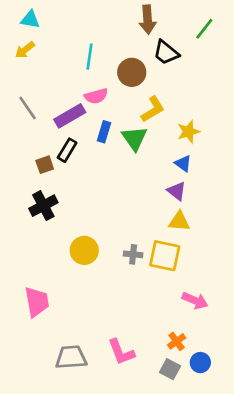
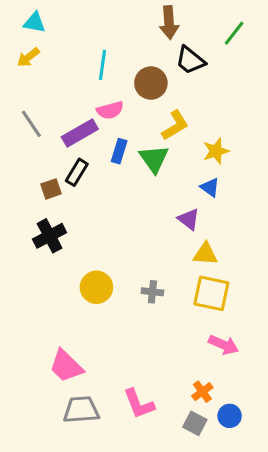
purple triangle: (177, 191) -> (189, 219), moved
yellow square: (165, 256) -> (211, 293), moved
pink trapezoid: (37, 302) -> (66, 366), moved, turned 144

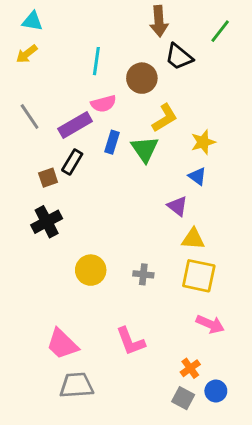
pink L-shape: (139, 404) -> (131, 341), moved

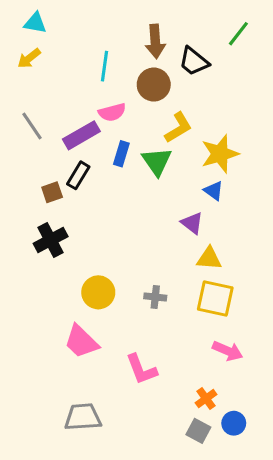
brown arrow: (159, 21) -> (155, 41), moved
yellow star: (203, 142) -> (220, 154), size x1.4
pink trapezoid: (62, 344) -> (81, 342), moved

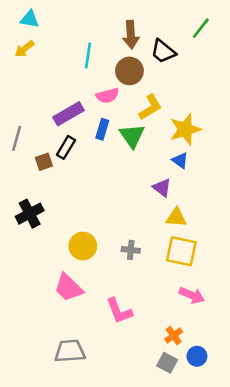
pink semicircle: (112, 112) -> (107, 96), moved
gray line: (32, 126) -> (17, 138), moved, turned 50
black cross: (51, 240) -> (30, 214), moved

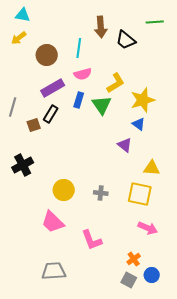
green line: (201, 28) -> (155, 22), turned 48
cyan line: (88, 55) -> (79, 48), moved
brown circle: (129, 71) -> (47, 55), moved
yellow triangle: (176, 217) -> (152, 168), moved

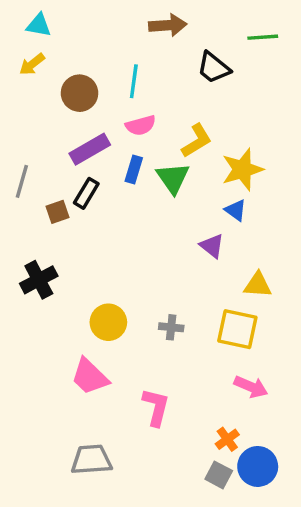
brown arrow: (101, 27) -> (168, 25), moved, turned -90
pink L-shape: (92, 240) -> (156, 407), turned -145
blue circle: (152, 275) -> (258, 466), size x1.5

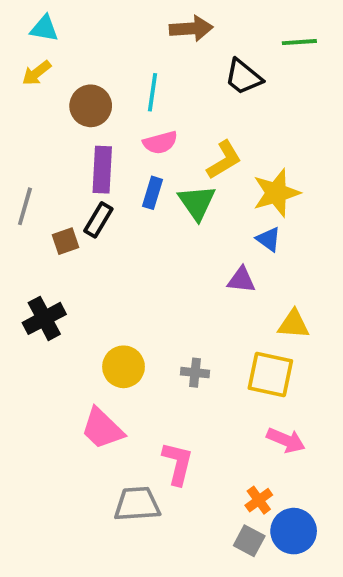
purple rectangle: (90, 149) -> (102, 170), turned -57
purple triangle: (212, 246) -> (241, 280), turned -32
gray trapezoid: (91, 460) -> (137, 504), moved

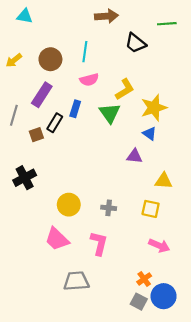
yellow arrow: (37, 73) -> (14, 60), moved
purple rectangle: (102, 170) -> (42, 95), moved, turned 30
blue rectangle: (153, 193) -> (75, 109), moved
yellow square: (270, 375) -> (151, 209), size x0.7
pink L-shape: (178, 463) -> (99, 243), moved

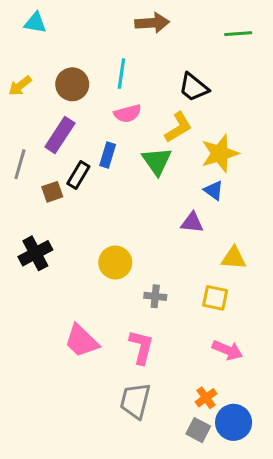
black trapezoid: (136, 43) -> (194, 87), moved
yellow circle: (69, 205) -> (115, 263), moved
gray trapezoid: (76, 281) -> (135, 401), moved, turned -72

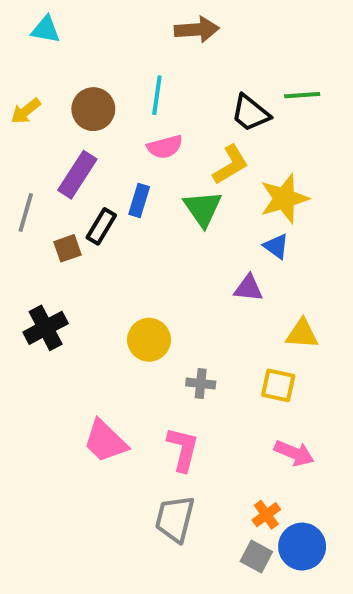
green line: (238, 34) -> (302, 95), moved

